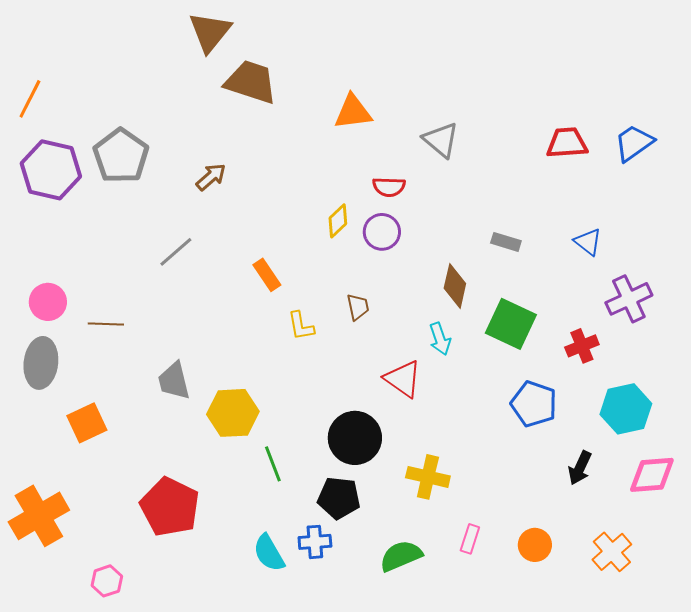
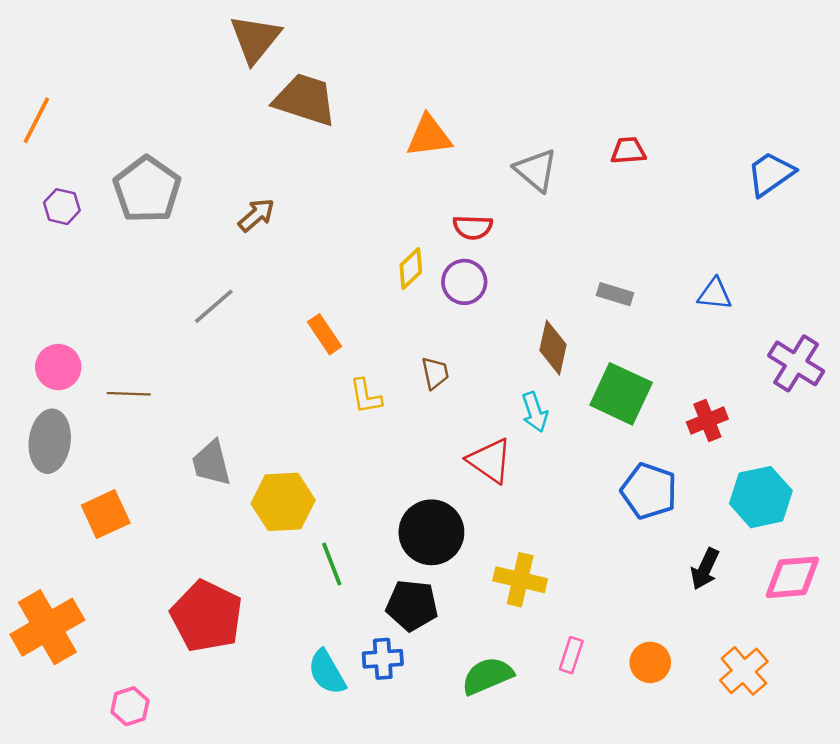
red trapezoid: (567, 143) -> (628, 151), moved, size x0.7
purple hexagon: (51, 170) -> (62, 207), size x0.5
blue triangle: (588, 242) -> (715, 294), turned -32
purple cross: (629, 299) -> (796, 363), moved, turned -33

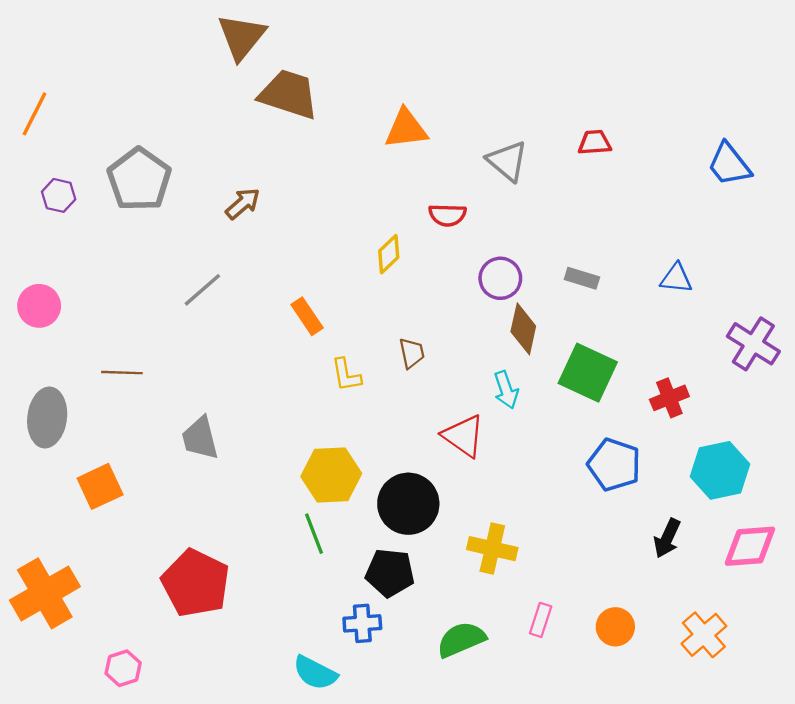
blue trapezoid: (771, 174) -> (729, 164), turned -93
purple circle: (464, 282) -> (500, 278), moved
pink circle: (58, 367) -> (39, 306), moved
yellow hexagon: (283, 502) -> (331, 475), moved
cyan semicircle: (327, 672) -> (315, 673), moved, turned -33

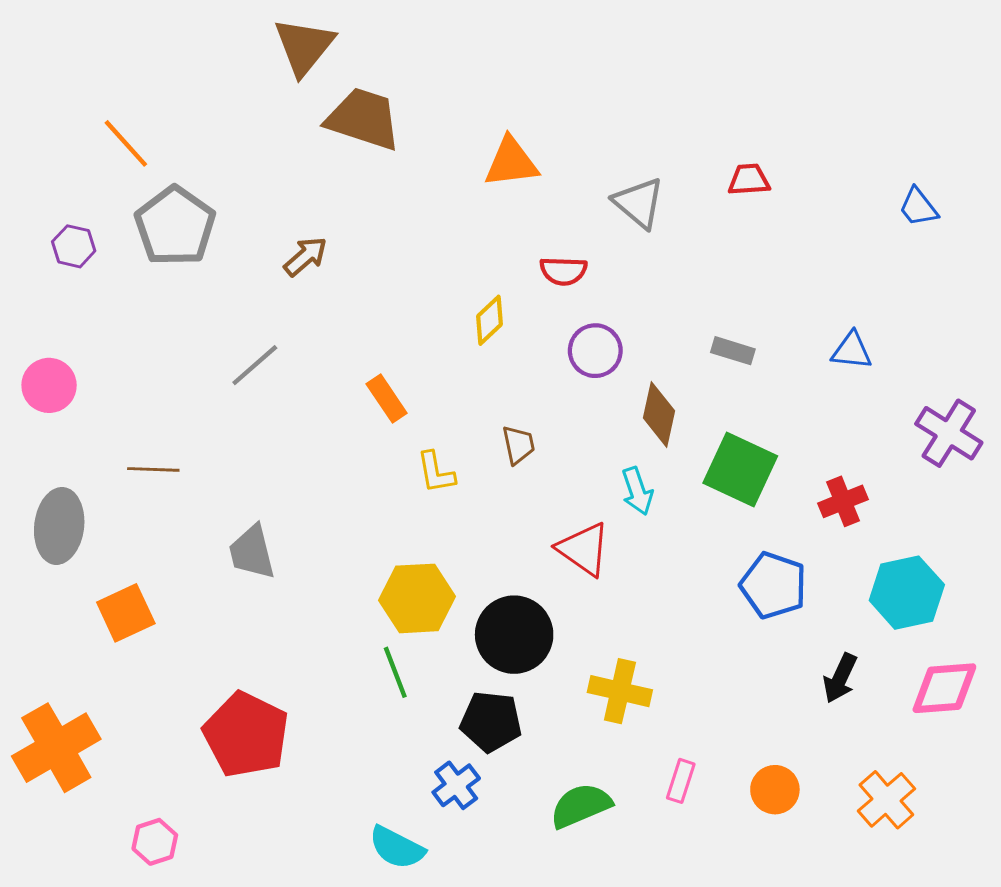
orange line: (34, 114) -> (126, 143), moved, turned -69
blue trapezoid: (729, 164) -> (918, 207), size x0.7
purple circle: (500, 278) -> (595, 351), moved
blue cross: (362, 623) -> (456, 785), turned -33

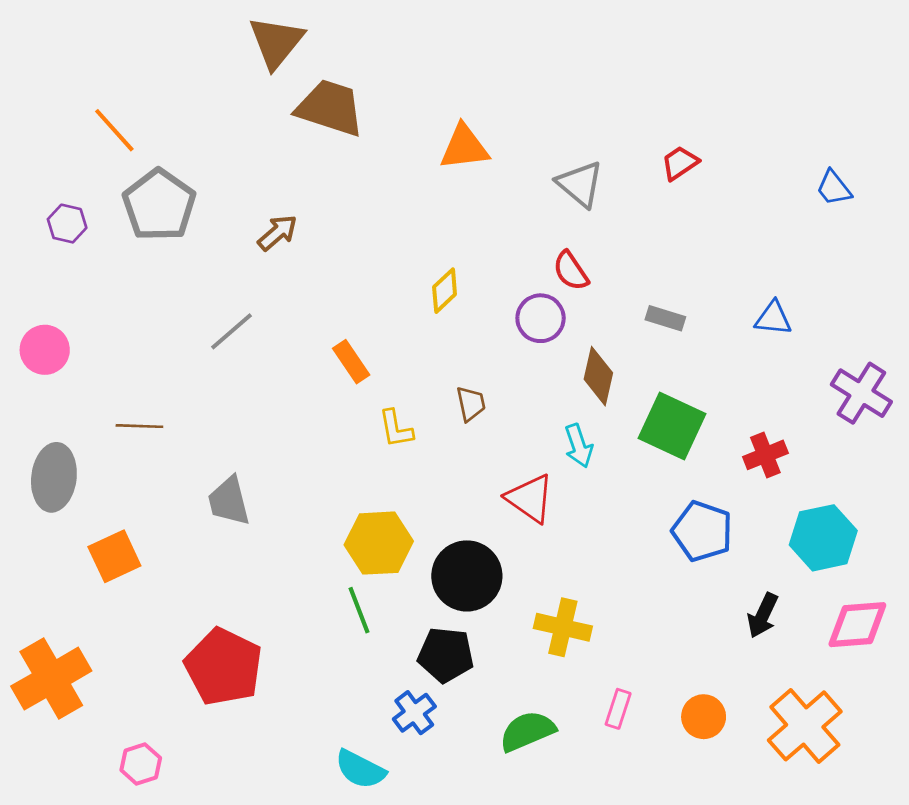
red trapezoid: (749, 180) -> (680, 163), turned -30
red semicircle: (563, 271) -> (571, 271), moved, turned 54
orange cross: (886, 800) -> (805, 726), size x1.4

